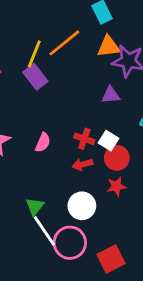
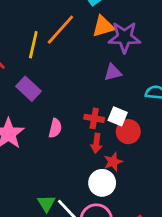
purple rectangle: (35, 77) -> (29, 89), moved
red arrow: (82, 164) -> (96, 143), turned -60
red star: (116, 186) -> (113, 162), moved
green triangle: (35, 207) -> (46, 203), moved

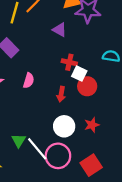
purple triangle: (113, 72) -> (60, 30), moved, turned 40
red cross: (94, 118) -> (69, 62), moved
red star: (113, 162) -> (92, 125), moved

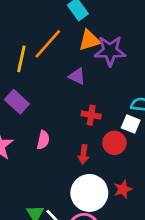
white square: (79, 74) -> (131, 124), moved
white circle: (64, 126) -> (89, 193), size x1.4

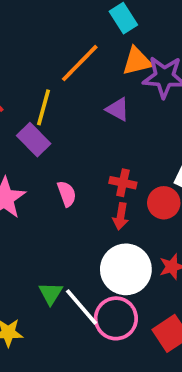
yellow line: (21, 59) -> (43, 107), moved
red cross: (91, 115) -> (123, 183), moved
pink semicircle: (43, 140) -> (67, 194), turned -36

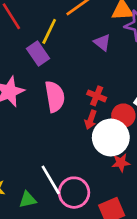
pink semicircle: (67, 194) -> (55, 97), size x1.6
white circle: (126, 269) -> (111, 138), moved
green triangle: (51, 293) -> (28, 200), moved, turned 36

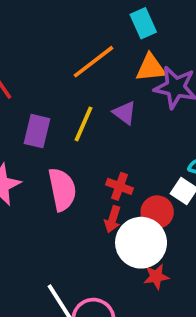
yellow line: (49, 31) -> (83, 124), moved
purple rectangle: (38, 53) -> (37, 131), turned 50

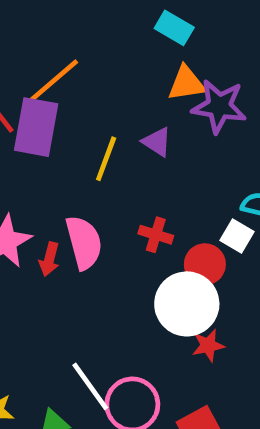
cyan rectangle: (143, 23) -> (174, 28), turned -32
orange line: (94, 62) -> (54, 80), moved
purple rectangle: (37, 131) -> (36, 127), moved, size x1.4
red arrow: (113, 219) -> (49, 259), moved

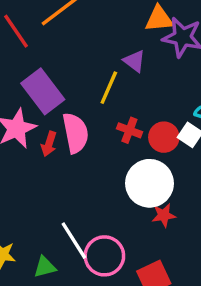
purple rectangle: (36, 127) -> (43, 91), moved, turned -51
yellow line: (106, 159) -> (109, 88), moved
red circle: (205, 264) -> (164, 137), moved

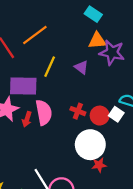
yellow line: (109, 88) -> (50, 67), moved
purple rectangle: (43, 91) -> (23, 86), turned -52

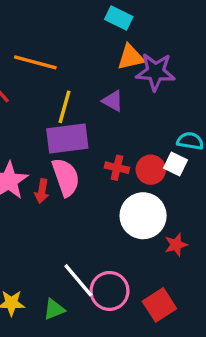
orange line: (35, 35) -> (35, 62), turned 60
purple rectangle: (23, 86) -> (67, 138), moved
red star: (99, 165) -> (176, 245), moved

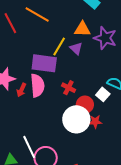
orange triangle: (131, 57) -> (82, 29), moved
yellow line: (64, 107) -> (59, 47), moved
red circle: (151, 170) -> (85, 105), moved
red star: (176, 245) -> (95, 122), moved

